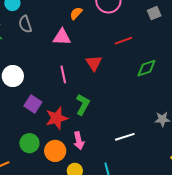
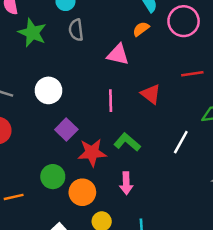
red triangle: (94, 63) -> (151, 94), turned -30
green L-shape: (83, 105) -> (127, 142), turned -90
white line: (125, 137) -> (181, 142), moved, turned -54
pink arrow: (79, 141) -> (126, 183), moved

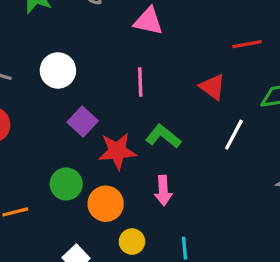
red triangle: (151, 94) -> (213, 87), moved

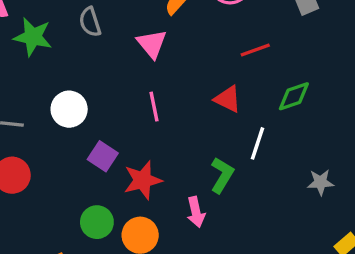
pink triangle: (148, 21) -> (152, 44), turned 48
green L-shape: (163, 136) -> (222, 175), moved, turned 92

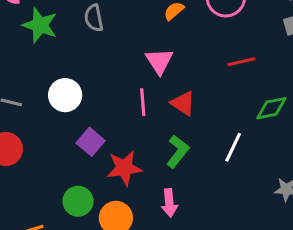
pink triangle: (152, 44) -> (159, 61), moved
red triangle: (228, 99) -> (183, 103), moved
green L-shape: (222, 175) -> (178, 151), moved

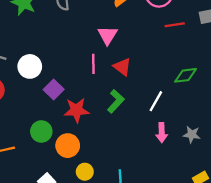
red line: (241, 62) -> (175, 25), moved
white circle: (65, 95) -> (30, 66), moved
pink arrow: (169, 203) -> (162, 133), moved

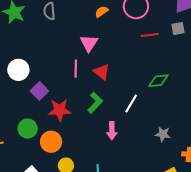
pink arrow: (162, 133) -> (112, 131), moved

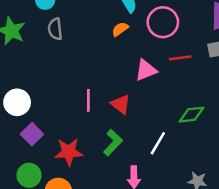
pink triangle: (89, 43) -> (146, 70), moved, turned 36
purple square: (39, 91) -> (32, 134), moved

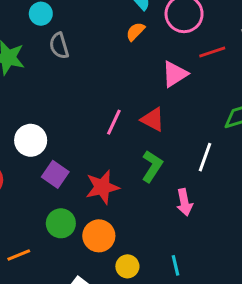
pink line: (88, 100) -> (114, 122), turned 35

